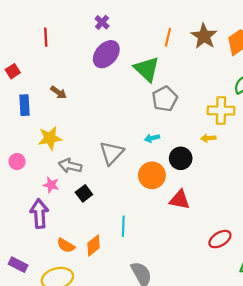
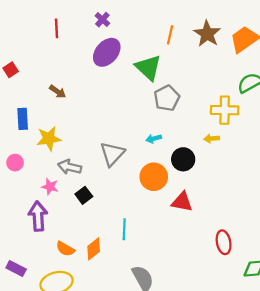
red line: (46, 37) -> (57, 28), moved
blue rectangle: (24, 105) -> (23, 119), moved
red ellipse: (220, 239) -> (224, 242), turned -70

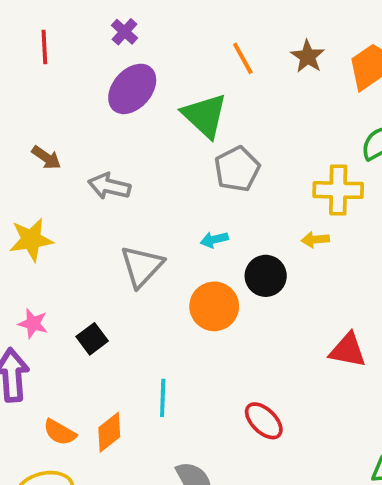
brown star: (207, 34) -> (308, 57), size x0.7
orange line: (170, 35) -> (243, 58), turned -42
gray arrow: (70, 167) -> (109, 186), moved
red triangle: (182, 202) -> (348, 350), moved
red ellipse: (224, 242) -> (264, 421), moved, turned -35

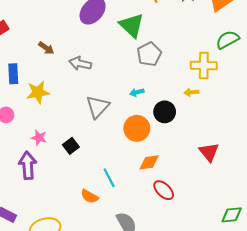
red triangle: (348, 350) -> (209, 152), turned 40
cyan line: (163, 398) -> (109, 178), turned -30
orange semicircle: (60, 432) -> (89, 196), moved
orange diamond: (109, 432) -> (149, 162), moved, turned 30

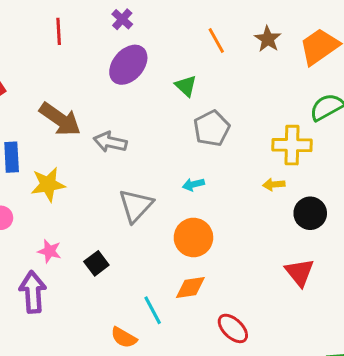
green triangle: (132, 25) -> (186, 86), size x0.6
brown arrow: (46, 48) -> (60, 119), size x1.8
black circle: (165, 112) -> (310, 213), moved
orange diamond: (149, 162) -> (190, 288), moved

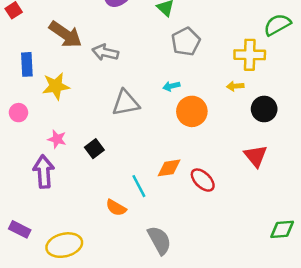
gray triangle: (136, 206) -> (126, 103), turned 36
orange circle: (193, 238) -> (192, 111), moved
red ellipse: (233, 328) -> (203, 180), moved

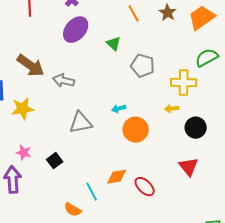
gray pentagon: (186, 42) -> (143, 66), moved, turned -30

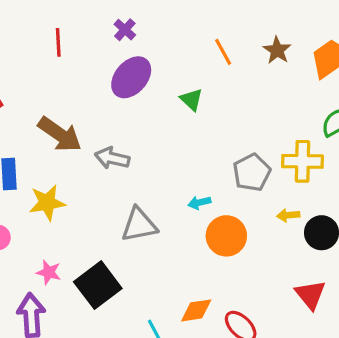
gray pentagon: (143, 66) -> (252, 172), moved, turned 30
yellow arrow: (172, 109) -> (288, 215), moved
black square: (55, 161) -> (98, 285), size x1.8

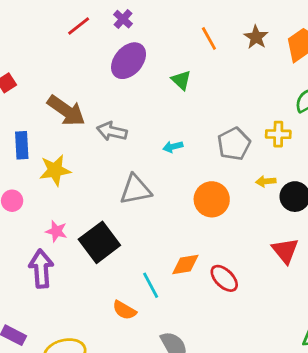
red line: (58, 42) -> (79, 26), moved, turned 55
yellow cross: (302, 161) -> (278, 134), size x0.7
cyan arrow: (199, 203) -> (173, 147), moved

